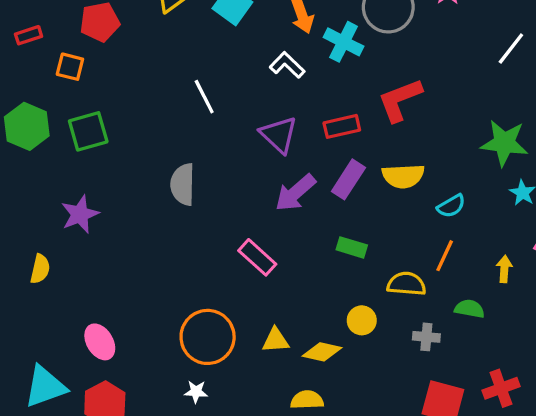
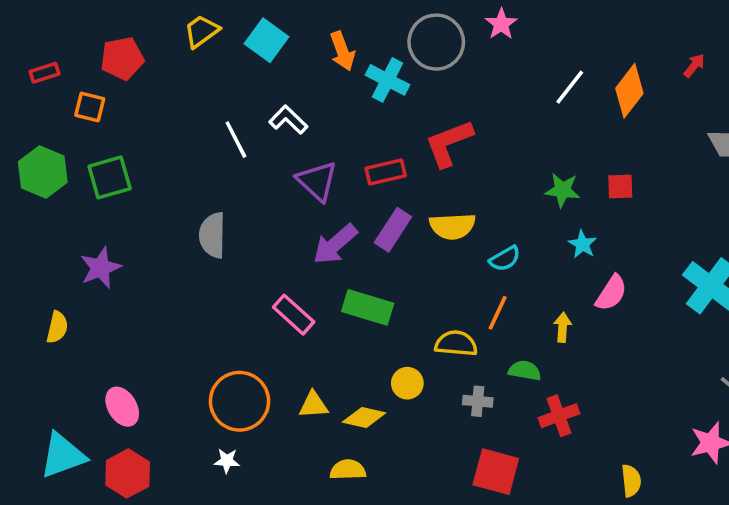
white L-shape: (287, 65) -> (288, 120), moved
green star: (504, 143) -> (563, 190), size x0.7
green rectangle: (352, 247) -> (368, 307), moved, size x1.5
red cross: (501, 388) -> (559, 416), moved

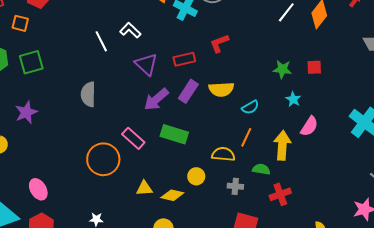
red L-shape: (449, 143) -> (219, 43), size x0.7
yellow arrow: (563, 327) -> (282, 145), size x1.8
orange circle: (239, 401) -> (103, 159), moved

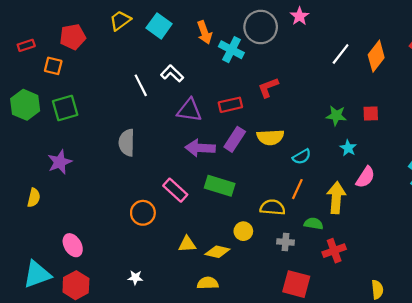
purple triangle: (146, 64) -> (189, 110), turned -35
purple arrow: (156, 99) -> (200, 148), turned 44
orange circle: (103, 159) -> (143, 213), size x0.7

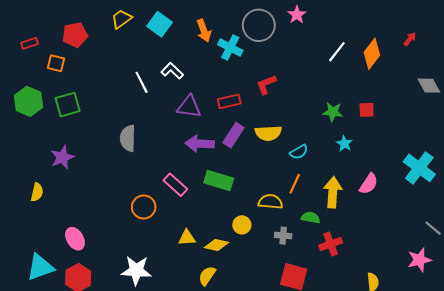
pink semicircle: (365, 177) -> (369, 184), moved
white star: (135, 278) -> (136, 270), size x2.0
yellow semicircle: (208, 283) -> (207, 276), turned -54

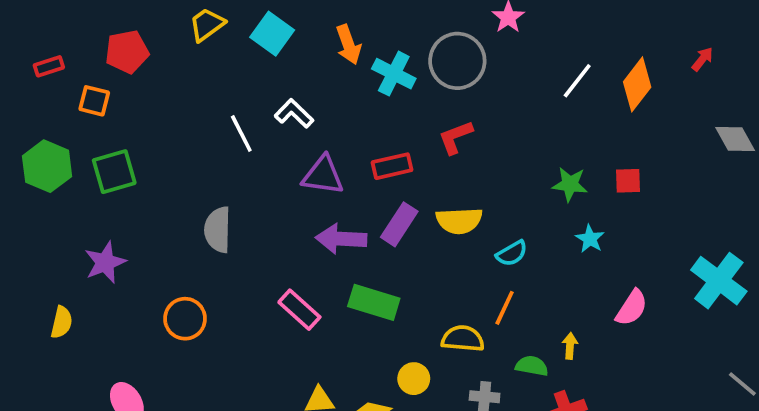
gray circle: (259, 25) -> (457, 61), moved
yellow arrow: (333, 192) -> (570, 346), moved, size x0.5
orange circle: (144, 207) -> (185, 319), moved

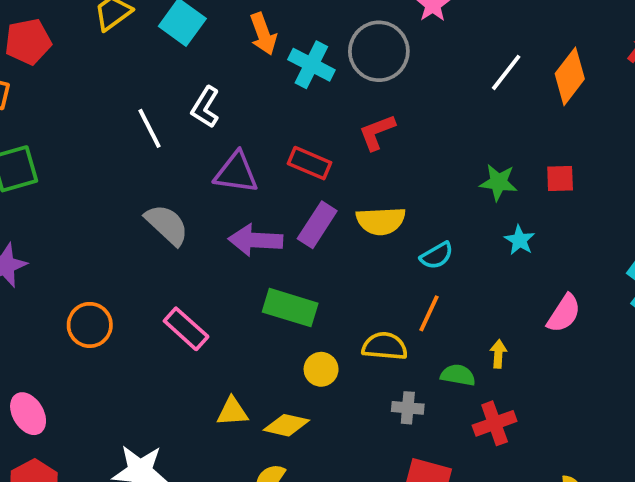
white L-shape: (294, 114) -> (205, 107), turned -102
red rectangle: (392, 166) -> (309, 163), turned 36
gray semicircle: (218, 230) -> (167, 225), moved, turned 132
pink rectangle: (299, 310) -> (186, 329), moved
yellow circle: (414, 379) -> (321, 369), moved

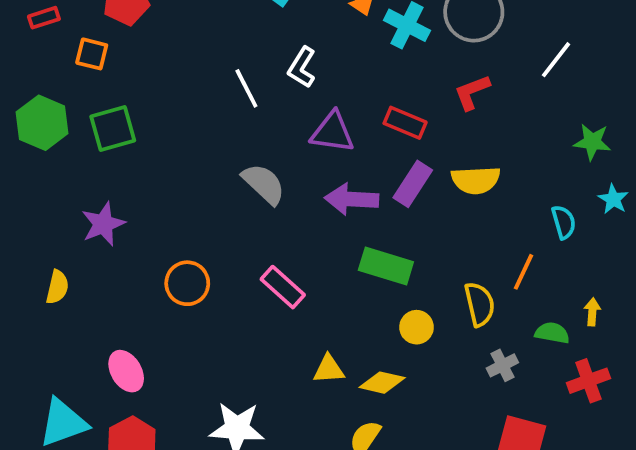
white line: (506, 72) -> (556, 60), moved
cyan semicircle: (437, 256) -> (564, 222), moved, turned -76
yellow semicircle: (385, 346) -> (480, 304), turned 72
gray cross: (408, 408) -> (502, 365), turned -32

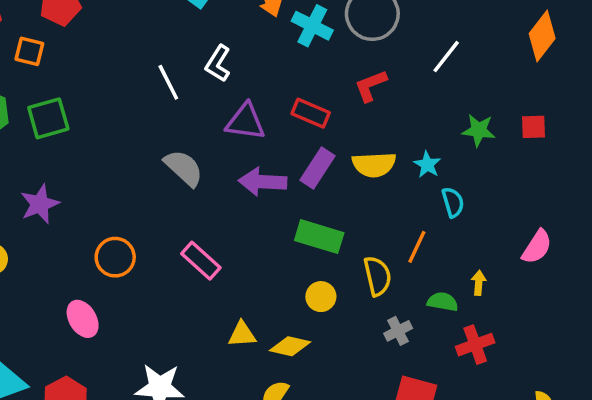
cyan star: (613, 199) -> (427, 165), moved
green rectangle: (386, 266) -> (319, 237), moved
pink ellipse: (126, 371) -> (83, 319), moved

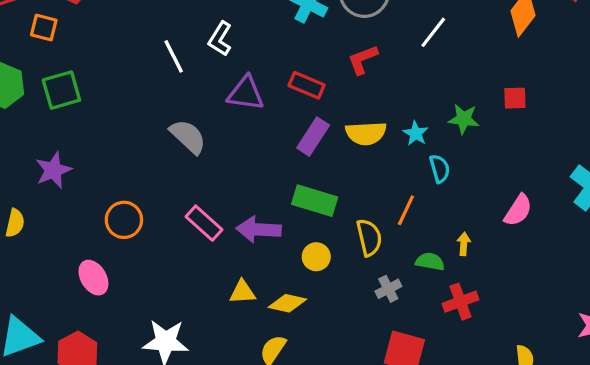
green star: (479, 130) -> (464, 119), moved
purple arrow: (263, 182) -> (259, 229), moved

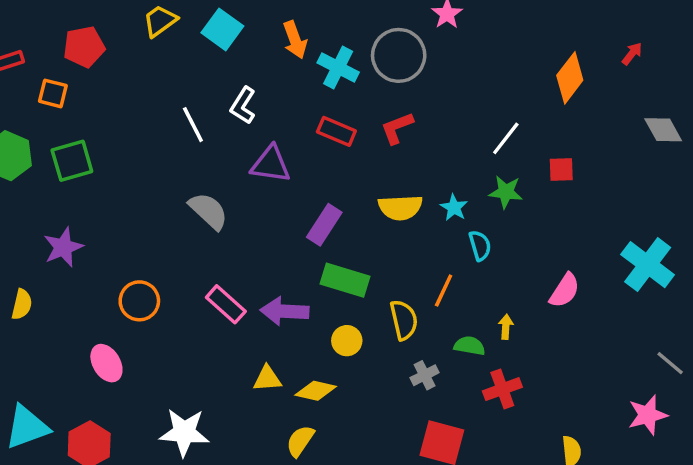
white line: (433, 32) -> (506, 138), moved
red rectangle: (307, 85) -> (336, 131), moved
purple rectangle: (313, 137) -> (324, 225), moved

